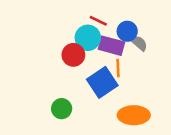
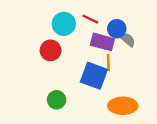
cyan circle: (88, 38) -> (64, 24), moved
red circle: (73, 55) -> (51, 50), moved
blue square: (102, 82) -> (94, 76), turned -36

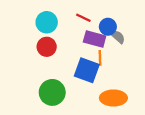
cyan circle: (64, 24) -> (47, 22), moved
green circle: (57, 100) -> (52, 92), size x1.5

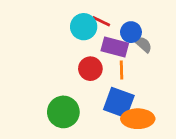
cyan circle: (47, 22) -> (84, 27), moved
red circle: (47, 47) -> (90, 69), moved
blue square: (87, 70) -> (119, 102), moved

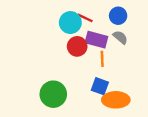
blue circle: (131, 32) -> (118, 16), moved
red circle: (90, 69) -> (77, 46), moved
blue square: (119, 102) -> (100, 86), size x0.7

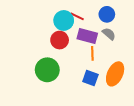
red circle: (77, 46) -> (60, 40), moved
green circle: (53, 94) -> (47, 70), moved
orange ellipse: (116, 100) -> (115, 74), moved, turned -65

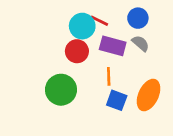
orange line: (92, 53) -> (109, 76), moved

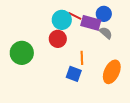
purple rectangle: (113, 46) -> (91, 23), moved
green circle: (61, 90) -> (22, 53), moved
blue square: (117, 100) -> (74, 74), moved

